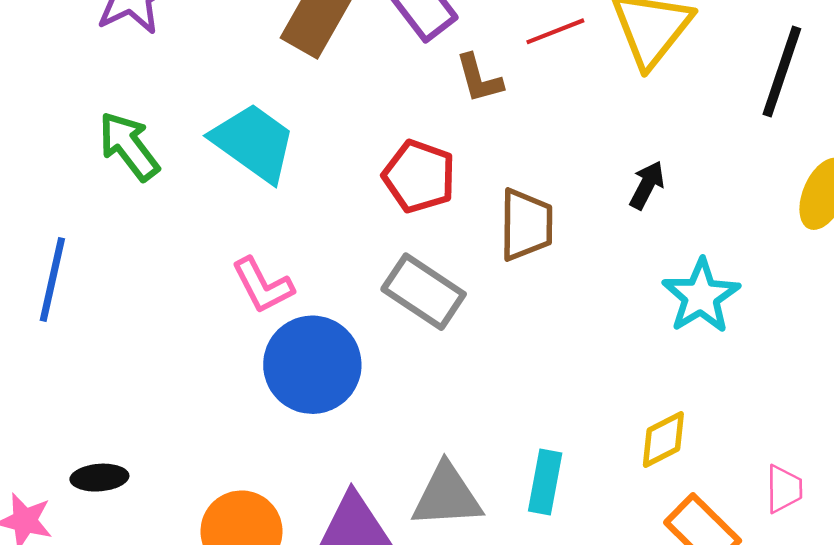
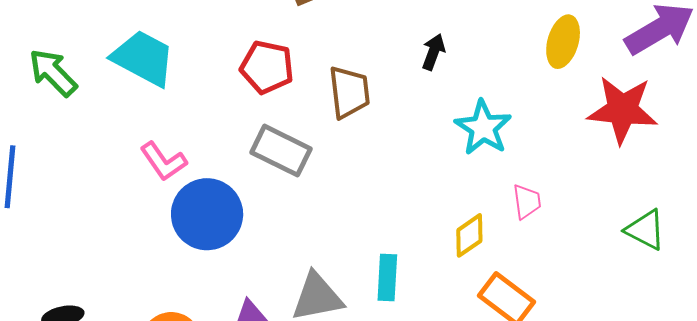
pink trapezoid: (784, 489) -> (527, 202), moved

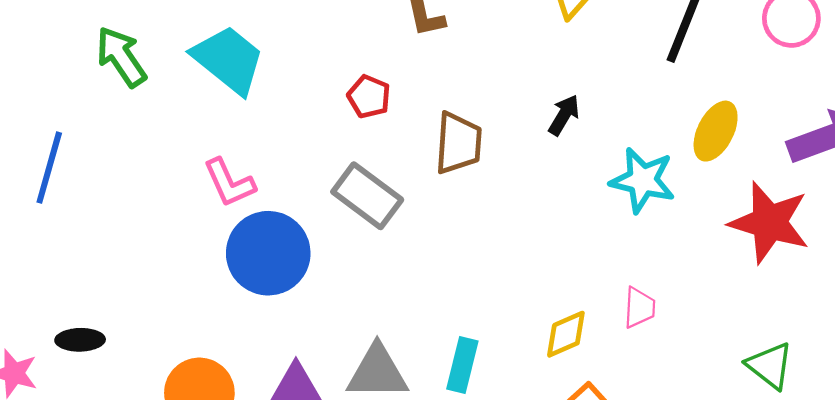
red pentagon: (267, 67) -> (369, 97), size x0.7
cyan star: (483, 128) -> (643, 180), moved, turned -30

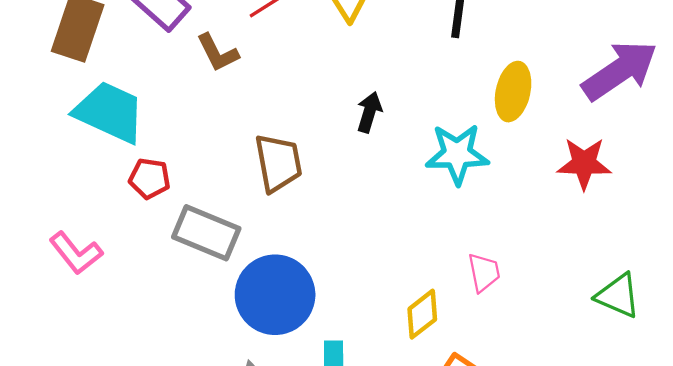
cyan trapezoid: (228, 60) -> (110, 112), moved
red pentagon: (369, 97) -> (150, 178), moved
red star: (769, 222) -> (584, 163), size x0.7
blue circle: (268, 253) -> (275, 295), moved

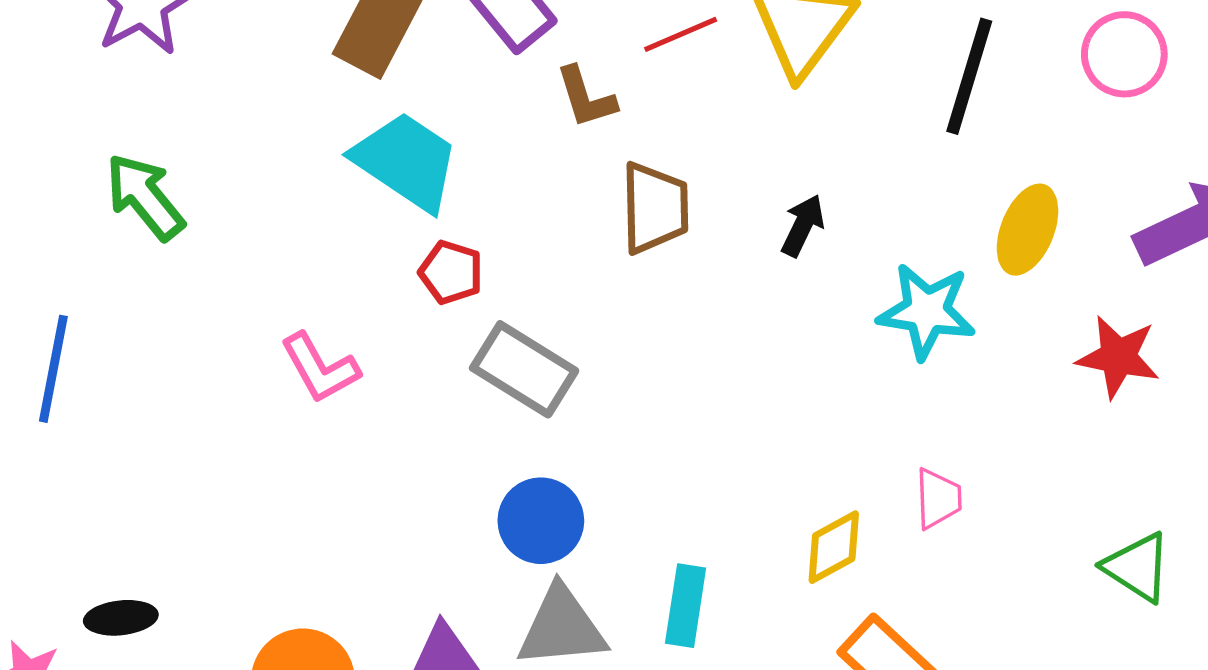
brown trapezoid: (278, 163) -> (655, 208), moved
blue circle: (275, 295) -> (541, 521), moved, size x0.7

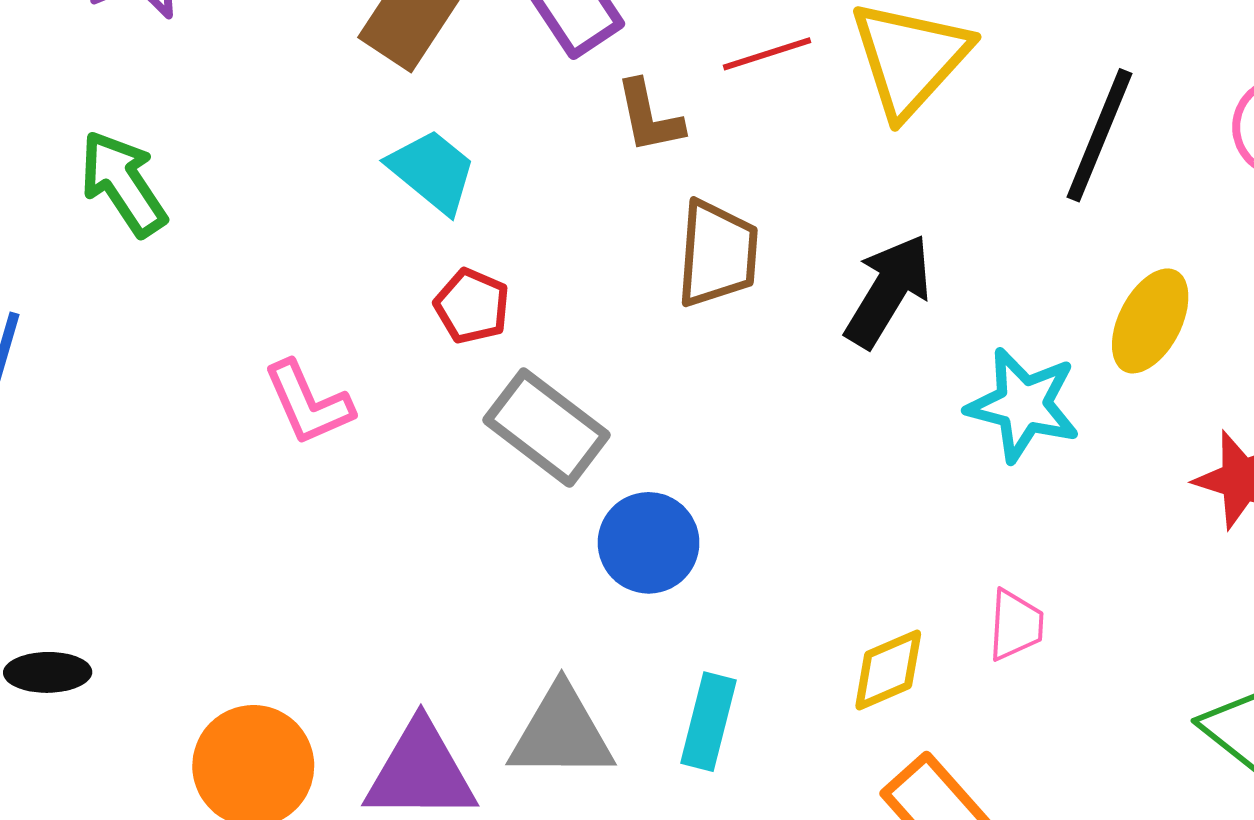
cyan trapezoid: (406, 161) -> (432, 171), size x0.7
black arrow: (803, 225) -> (888, 291), size x1.6
blue circle: (541, 521) -> (649, 543), moved

